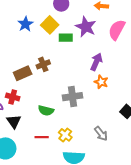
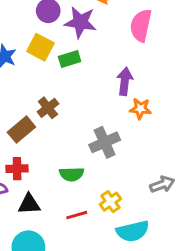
purple star: (86, 27) -> (80, 22), moved
black triangle: (14, 121) -> (29, 204), turned -42
gray arrow: (101, 134) -> (162, 184), turned -56
yellow cross: (65, 135) -> (110, 202), turned 32

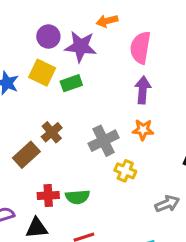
purple arrow: (125, 81) -> (143, 90), moved
gray cross: (105, 142) -> (104, 141), moved
red cross: (17, 169) -> (48, 196), moved
yellow cross: (110, 202) -> (125, 171), moved, turned -30

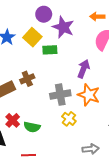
orange arrow: (107, 21) -> (97, 17), moved
purple arrow: (143, 90) -> (84, 69), moved
orange star: (143, 130) -> (89, 95), size x1.5
red cross: (48, 196) -> (13, 120), turned 32

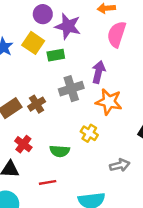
brown cross: (27, 79) -> (37, 104), moved
gray cross: (60, 95) -> (71, 89), moved
green semicircle: (32, 127) -> (60, 151), moved

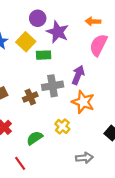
brown cross: (37, 104) -> (30, 97), moved
green semicircle: (60, 151) -> (35, 138), turned 133
red line: (48, 182) -> (20, 163), turned 56

